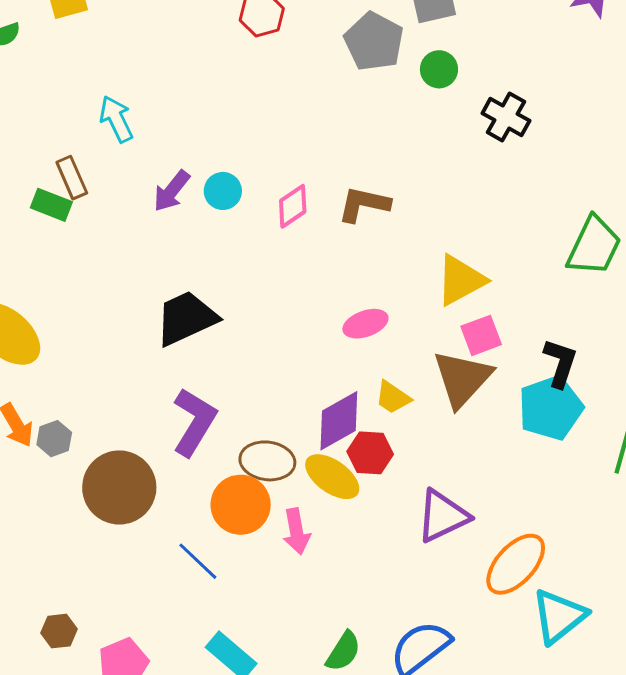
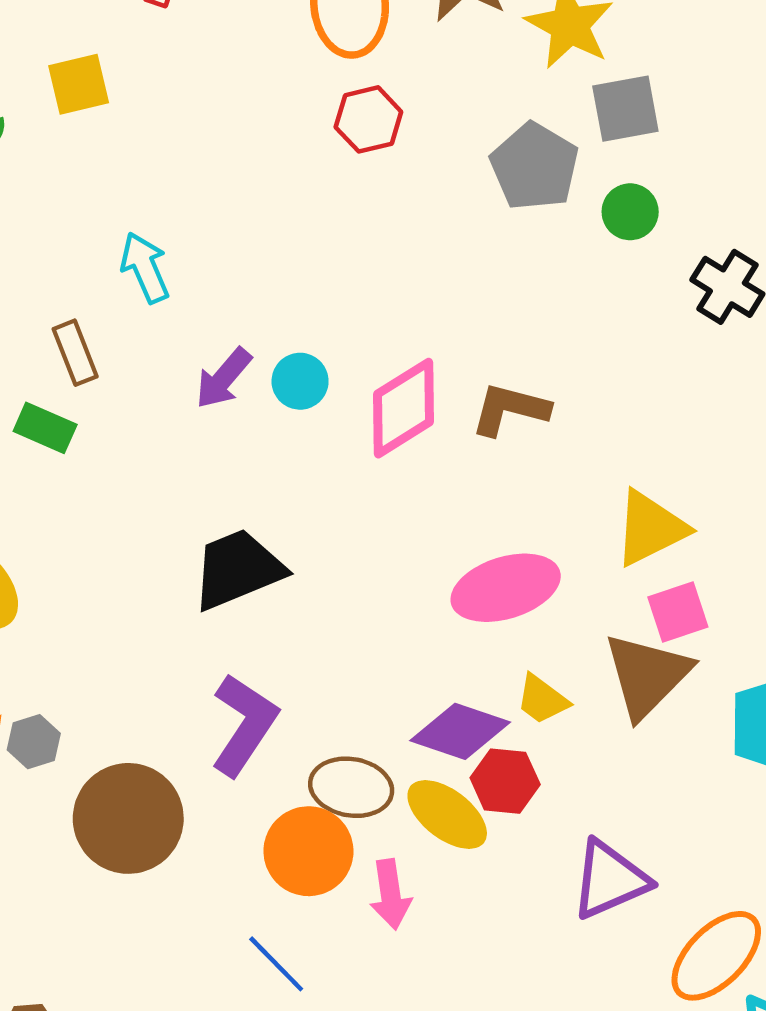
green rectangle: (51, 205) -> (45, 428), moved
pink diamond: (293, 206) -> (404, 408), size x1.5
pink ellipse: (365, 324) -> (506, 588), size x1.6
purple diamond: (339, 421) -> (460, 731), turned 46
blue line: (198, 561) -> (276, 964), moved

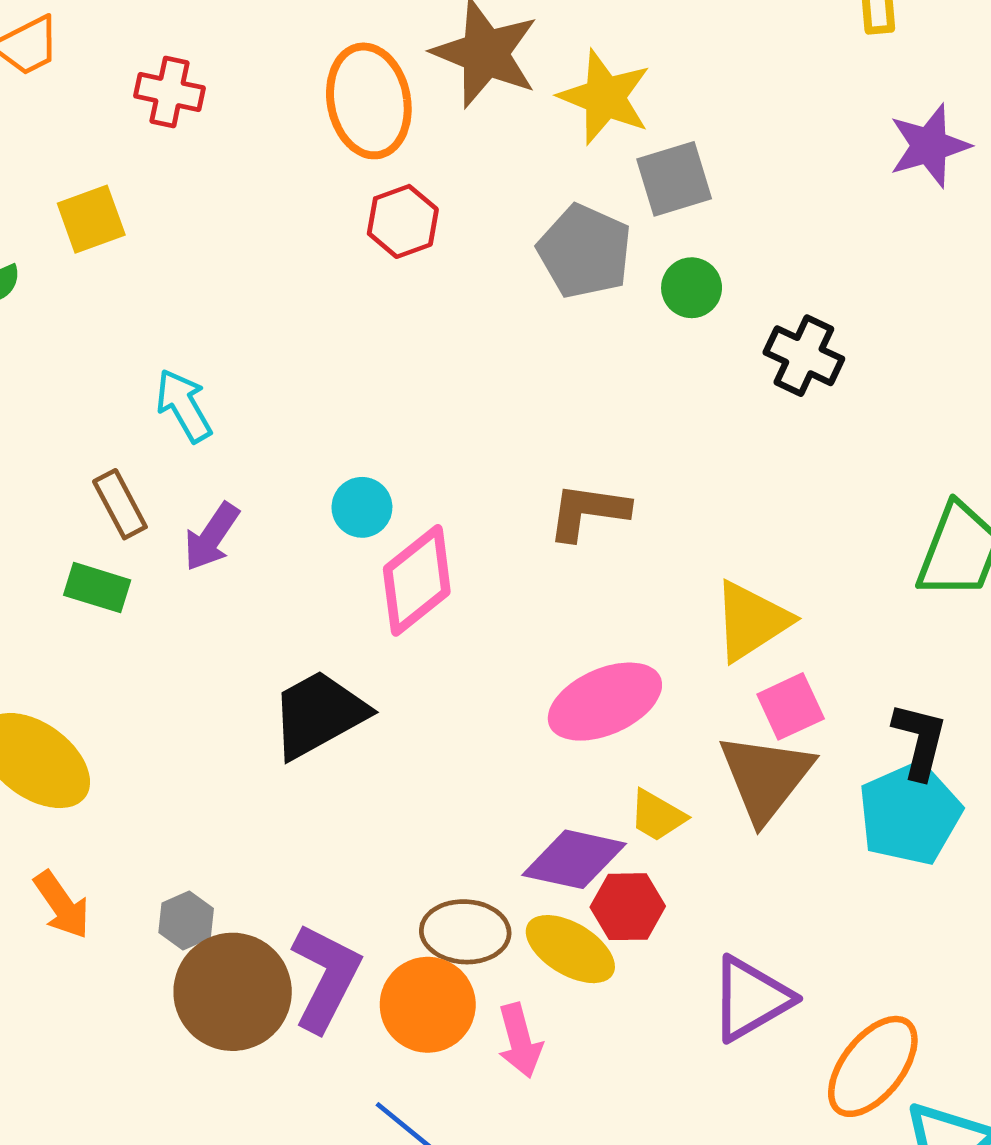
purple arrow: (223, 378) -> (212, 537), moved
pink diamond: (404, 408) -> (417, 580), moved
purple L-shape: (244, 725) -> (326, 977), moved
gray hexagon: (34, 742) -> (186, 921), moved

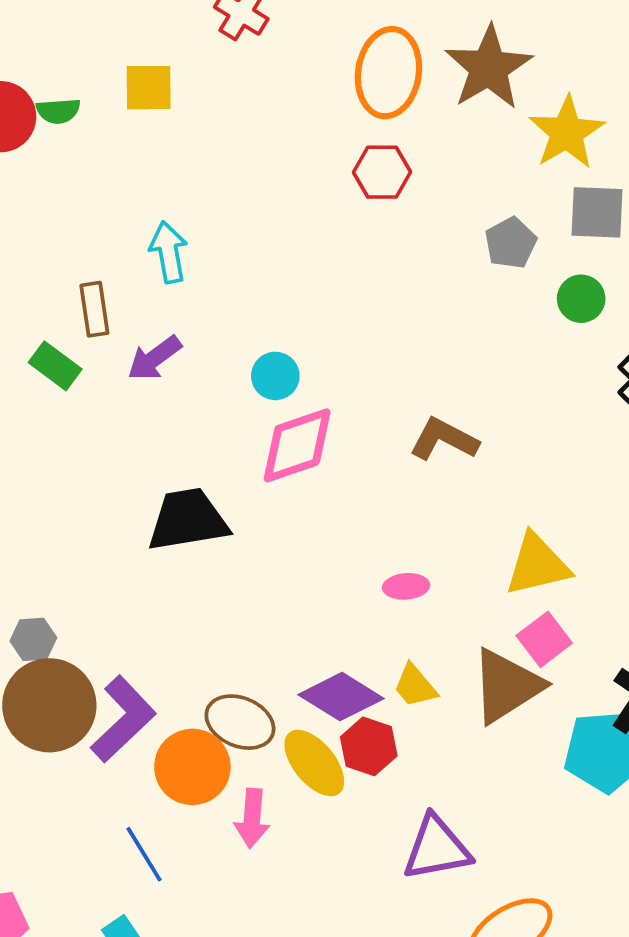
gray pentagon: (585, 251) -> (511, 243), size x0.7
pink ellipse: (605, 702) -> (406, 586), size x0.5
pink square: (791, 706) -> (544, 639), turned -32

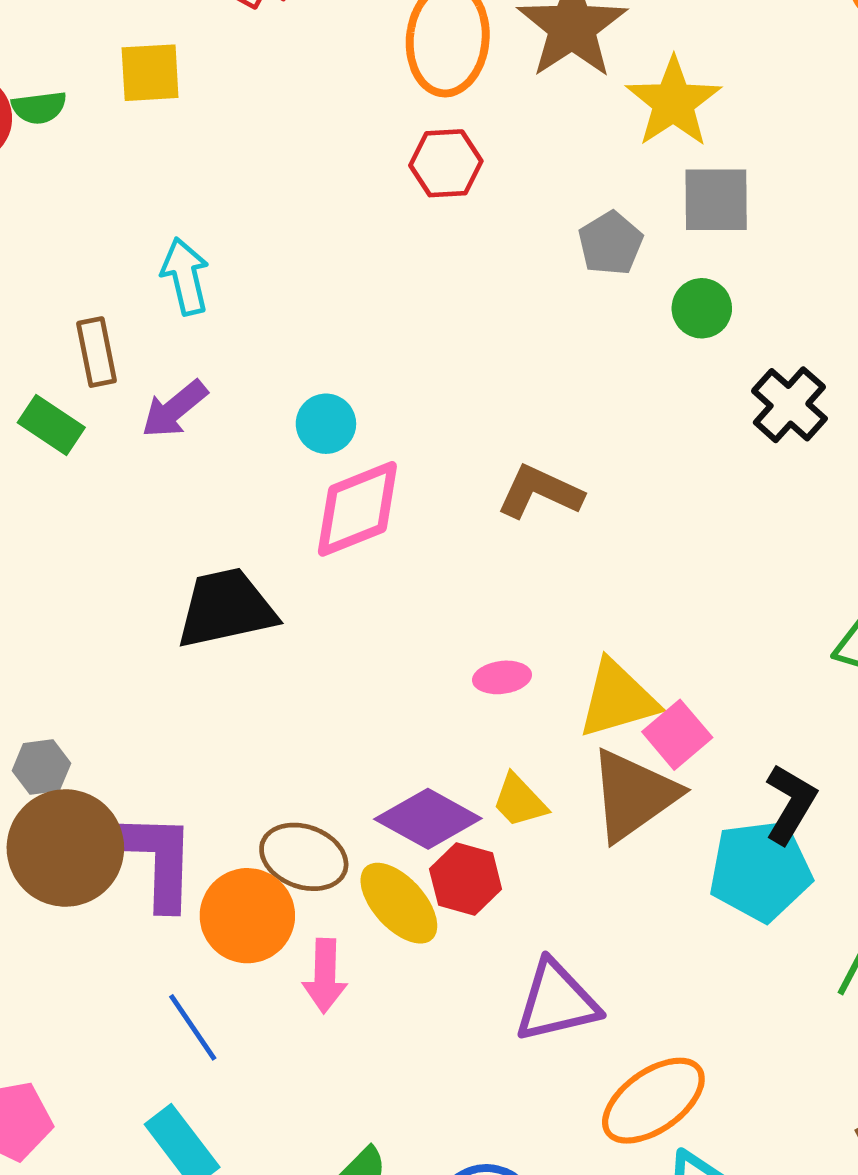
yellow triangle: (537, 565) -> (618, 699), moved
purple L-shape: (123, 719) -> (158, 860), turned -42

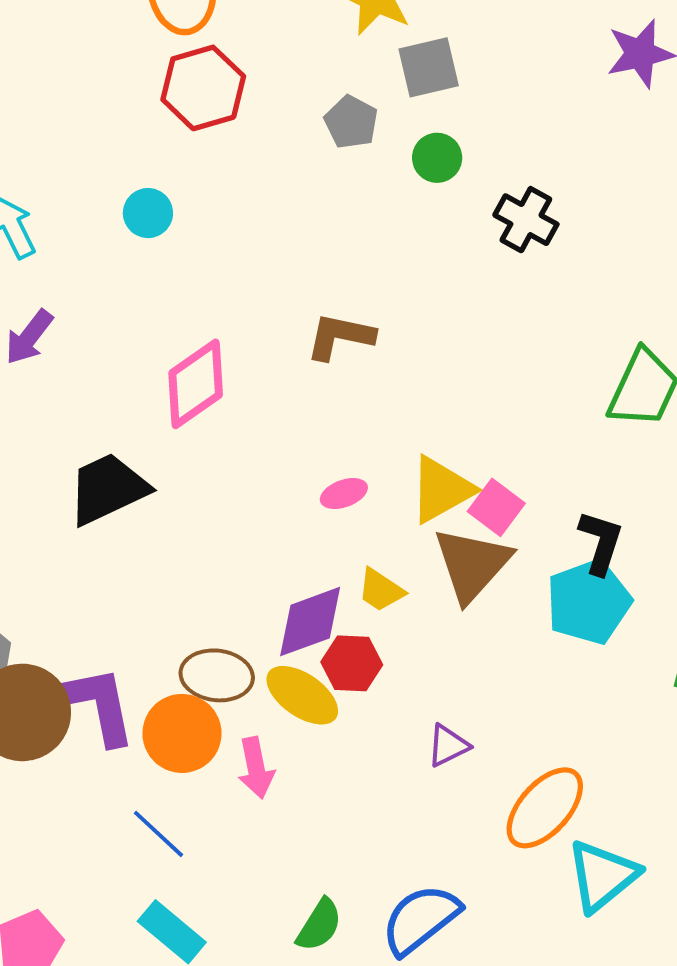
red hexagon: (446, 163) -> (203, 88), size x1.4
cyan circle: (326, 424) -> (148, 213), moved
purple diamond: (428, 819) -> (310, 622), turned -36
purple triangle: (557, 1001) -> (448, 746), size x0.6

